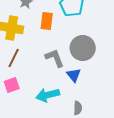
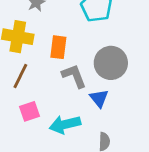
orange rectangle: (47, 21) -> (58, 47), moved
pink square: (12, 85) -> (30, 111), moved

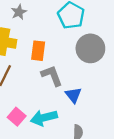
gray circle: (111, 63) -> (90, 48), moved
pink square: (30, 111) -> (17, 117), moved, turned -30

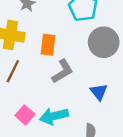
gray L-shape: (52, 76) -> (62, 71), turned 80
blue triangle: (73, 95) -> (99, 92), moved

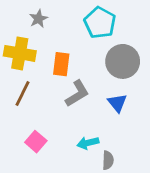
blue triangle: (99, 92) -> (117, 103), moved
cyan arrow: (54, 116) -> (88, 143), moved, size x0.7

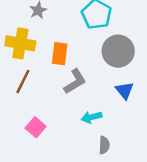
blue triangle: (117, 103) -> (125, 90), moved
cyan arrow: (88, 143) -> (91, 117), moved

